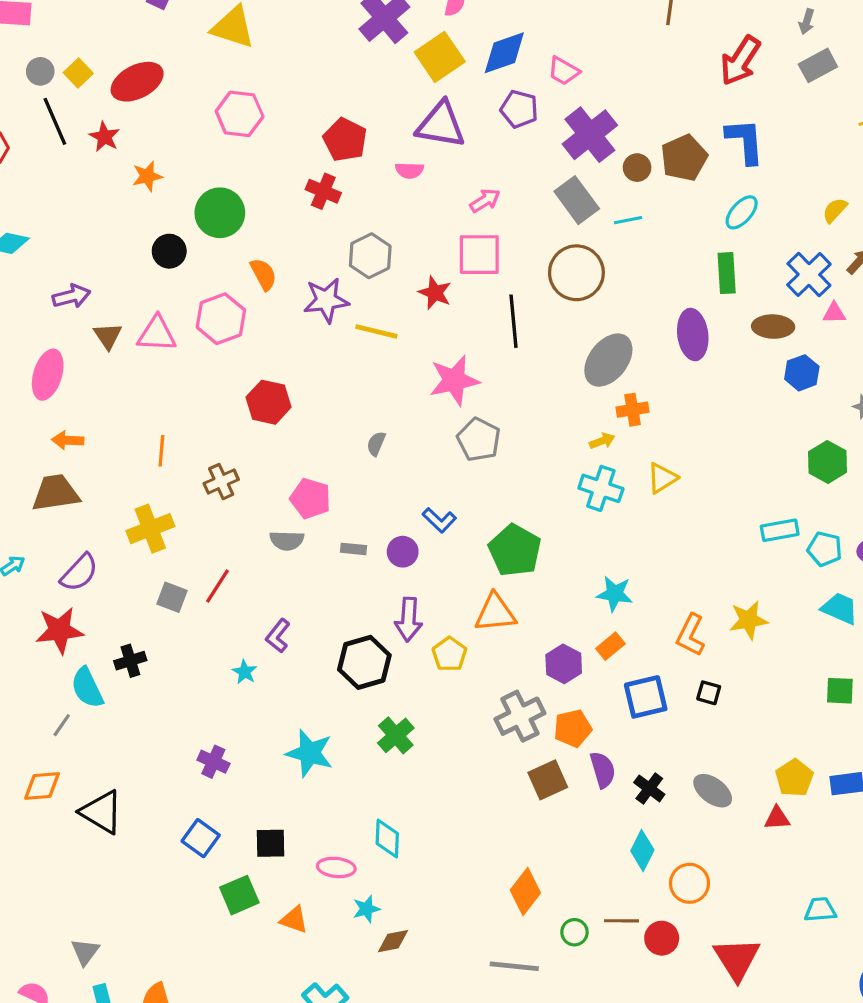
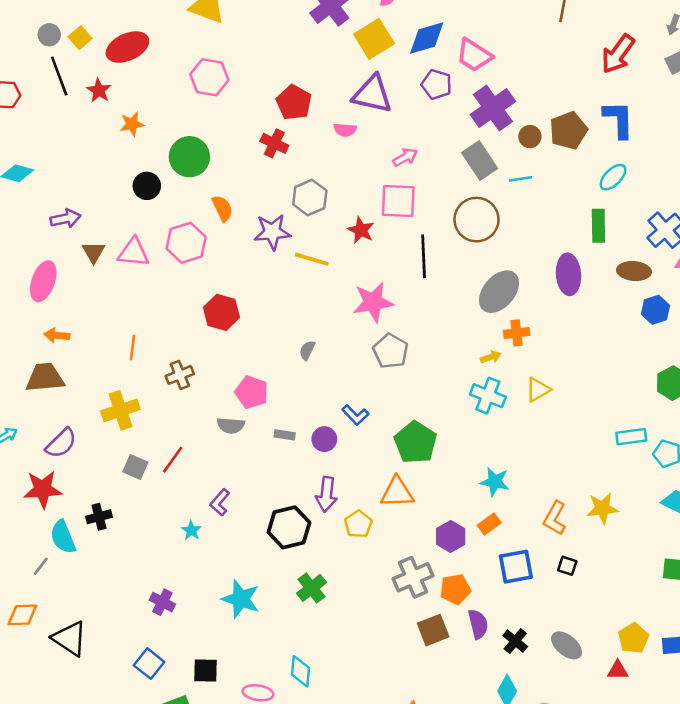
pink trapezoid: (564, 71) -> (474, 55), size x1.4

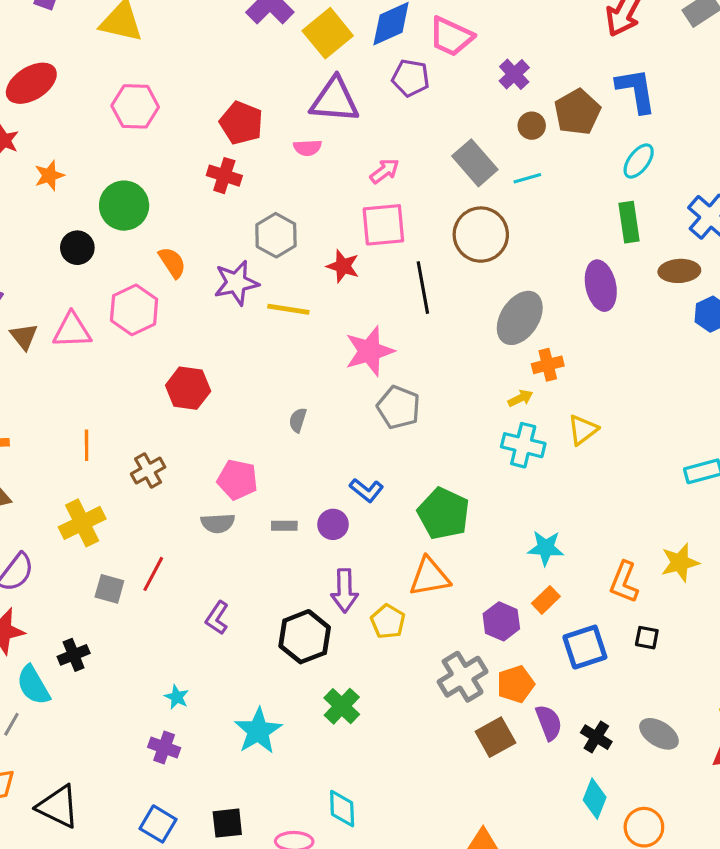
purple cross: (493, 108) -> (514, 74), moved, size x0.6
cyan star: (191, 530) -> (177, 697), moved
cyan star: (241, 599) -> (258, 731), turned 30

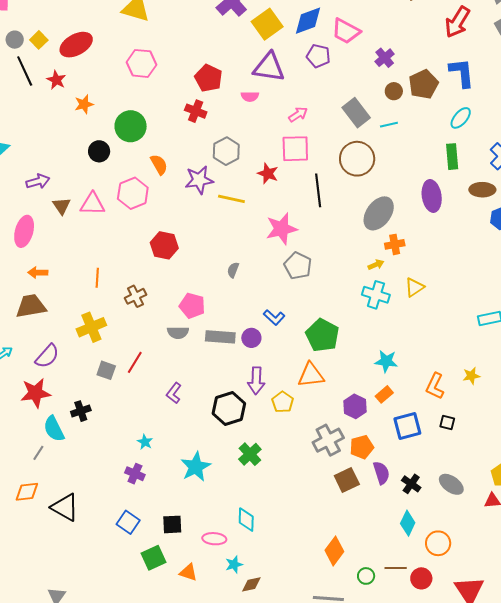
gray rectangle: (284, 526) -> (220, 337), size x1.8
yellow star: (680, 563) -> (471, 376), size x0.7

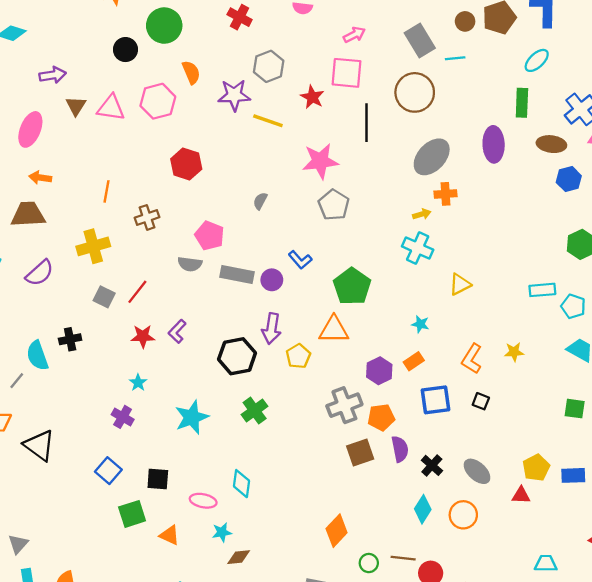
yellow triangle: (414, 287) -> (460, 284), moved
cyan star: (386, 361) -> (420, 324), size x0.7
red star: (36, 393) -> (143, 336), moved, size x0.7
orange circle: (438, 543) -> (463, 515), moved

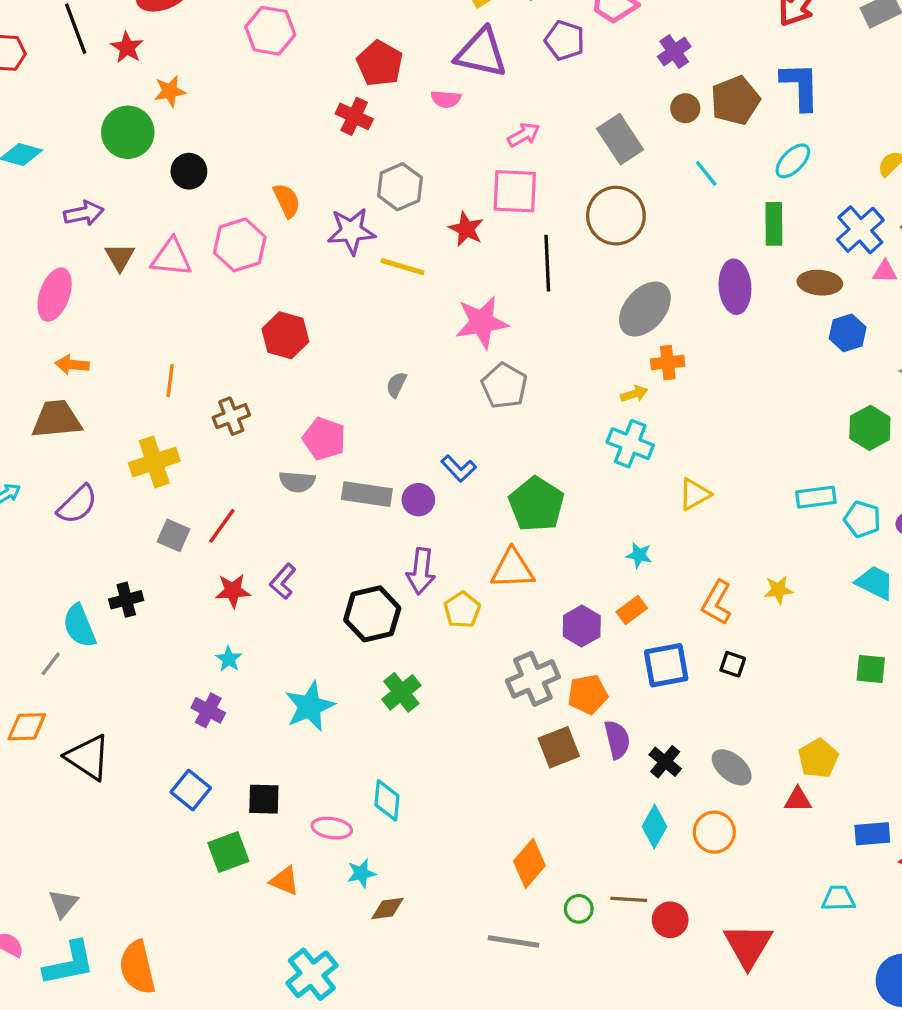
green circle: (164, 26) -> (128, 132), moved
cyan line: (455, 58) -> (706, 173), moved, turned 60
blue rectangle: (573, 475) -> (872, 834), moved

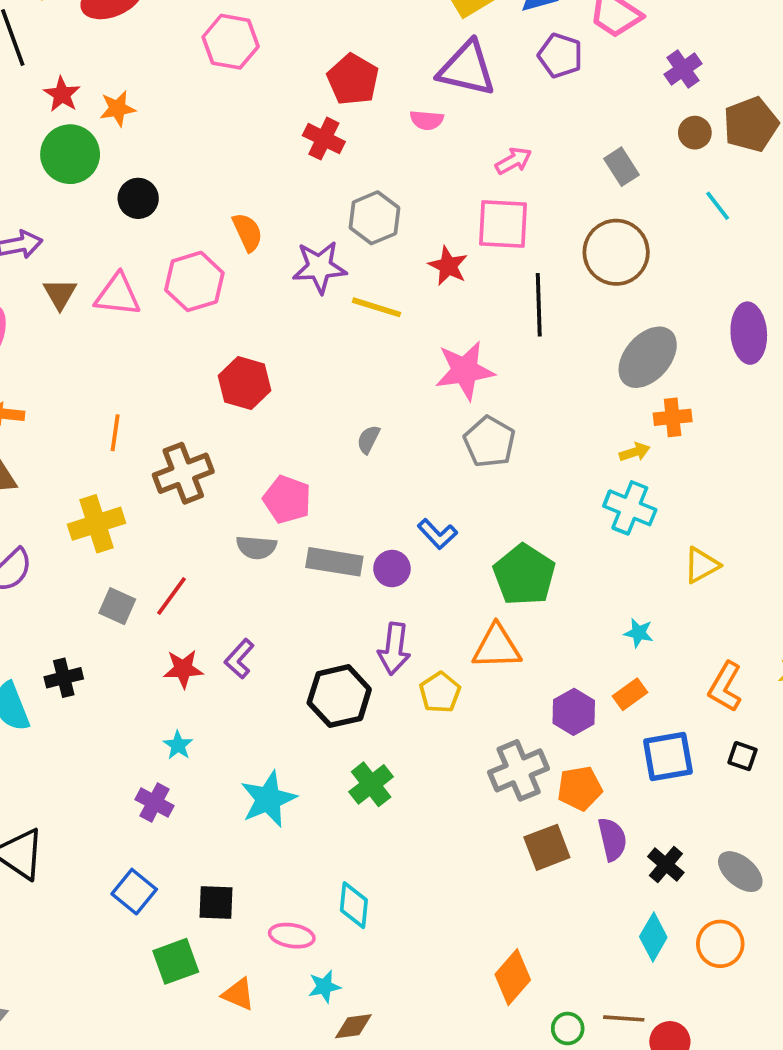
red star: (127, 47) -> (62, 94), moved
gray rectangle: (620, 139) -> (621, 167), size x0.7
brown cross: (231, 416) -> (183, 473), size x1.4

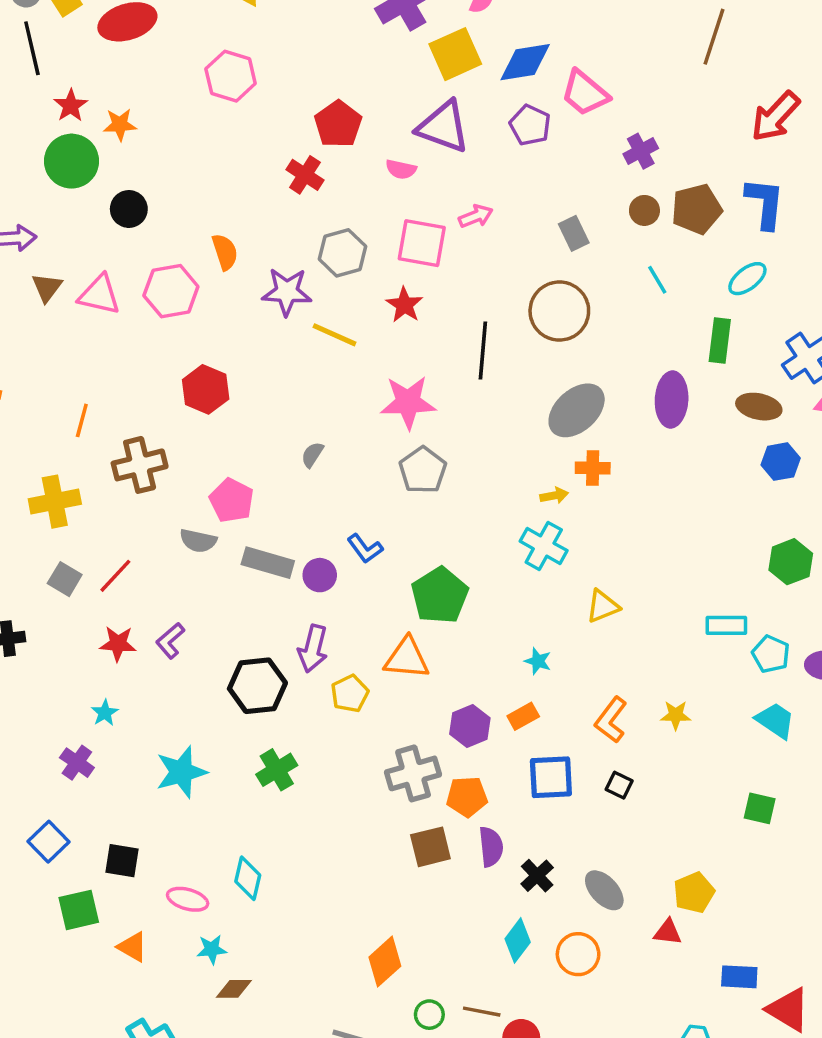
pink square: (503, 224) -> (422, 243), moved

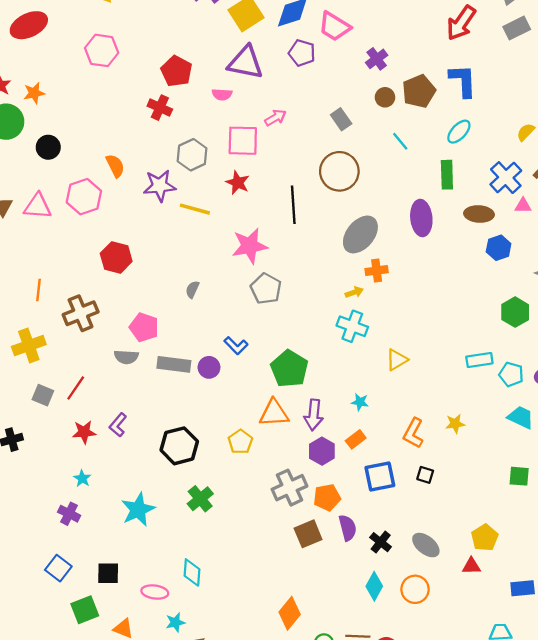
purple arrow: (313, 649) -> (314, 415), moved

